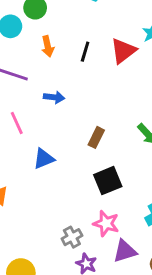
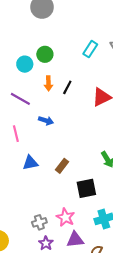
black line: (85, 52) -> (67, 87), moved
brown rectangle: (96, 137) -> (62, 166), moved
black square: (108, 181) -> (86, 188), moved

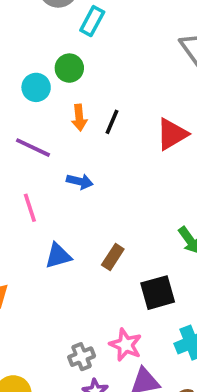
cyan rectangle: (90, 49) -> (92, 21), moved

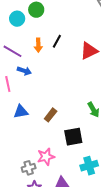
orange arrow: (79, 118) -> (38, 45), moved
blue arrow: (80, 181) -> (24, 71), moved
pink star: (126, 345) -> (46, 157), moved, turned 30

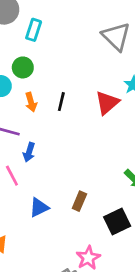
orange arrow: (38, 45) -> (31, 102), moved
blue arrow: (24, 71) -> (29, 152), turned 104

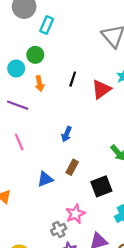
black line: (61, 102) -> (73, 79), moved
blue arrow: (29, 152) -> (66, 134), moved
blue triangle: (39, 207) -> (45, 179), moved

